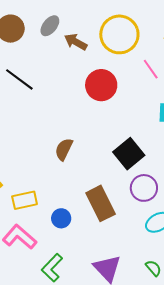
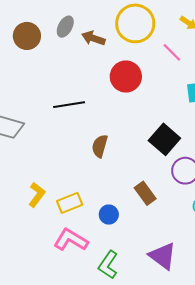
black line: (19, 79) -> (69, 105), moved, turned -36
brown rectangle: (101, 203) -> (145, 193), size x0.7

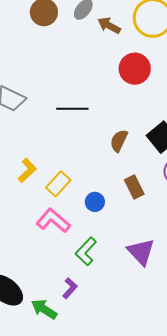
black line: (69, 105) -> (72, 109), moved
brown semicircle: (100, 146) -> (119, 141), moved
yellow rectangle: (70, 203) -> (58, 184), turned -35

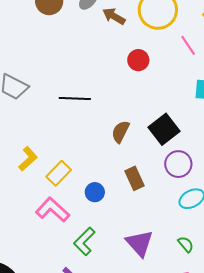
red circle: (135, 69) -> (138, 60), size x0.7

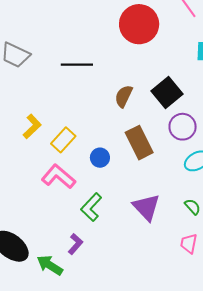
red circle: (138, 60) -> (139, 24), size x1.8
brown rectangle: (135, 178) -> (139, 143), size x1.4

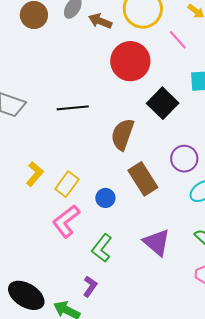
black square: (167, 92) -> (163, 103), moved
brown semicircle: (124, 96) -> (123, 134), size x1.4
pink L-shape: (58, 177) -> (66, 221), turned -72

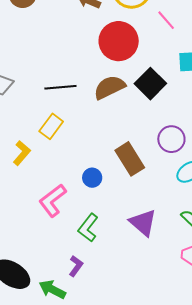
brown semicircle: (123, 134) -> (109, 87), moved, turned 44
yellow rectangle: (67, 184) -> (51, 126), moved

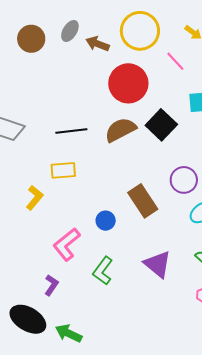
yellow rectangle: (51, 126) -> (63, 170), turned 50
purple L-shape: (76, 266) -> (51, 285), moved

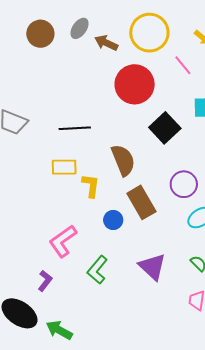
brown semicircle: (120, 130) -> (123, 160), moved, turned 92
yellow L-shape: (34, 198) -> (91, 186), moved, turned -35
blue circle: (106, 221) -> (113, 220), moved

